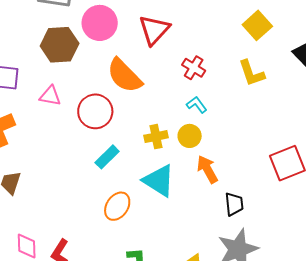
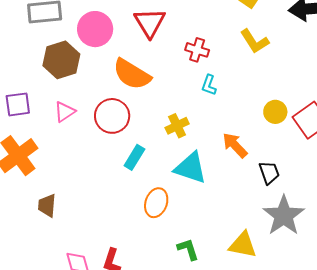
pink triangle: (50, 96) -> (65, 112), turned -30
cyan L-shape: (197, 105) -> (209, 85), turned -110
yellow circle: (190, 136) -> (275, 112), moved

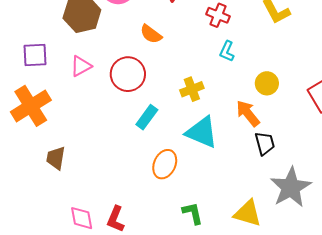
orange semicircle: (132, 74) -> (151, 34), size x0.6
yellow circle: (275, 112) -> (267, 83), moved
black trapezoid: (269, 173) -> (265, 143), moved

